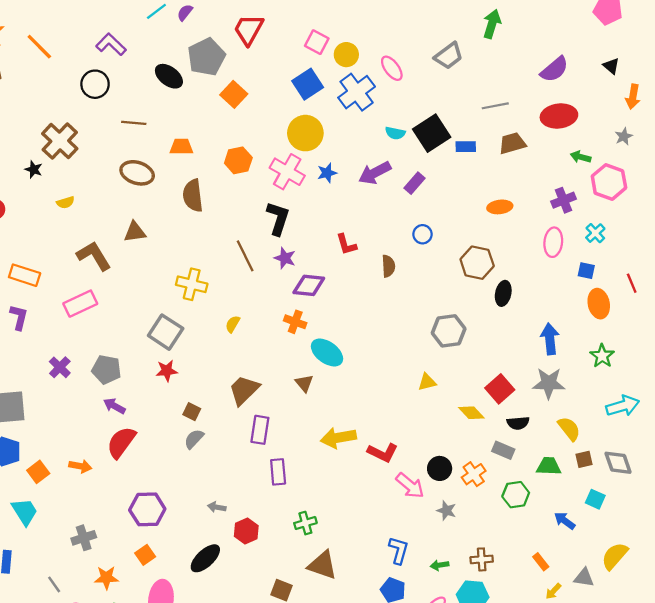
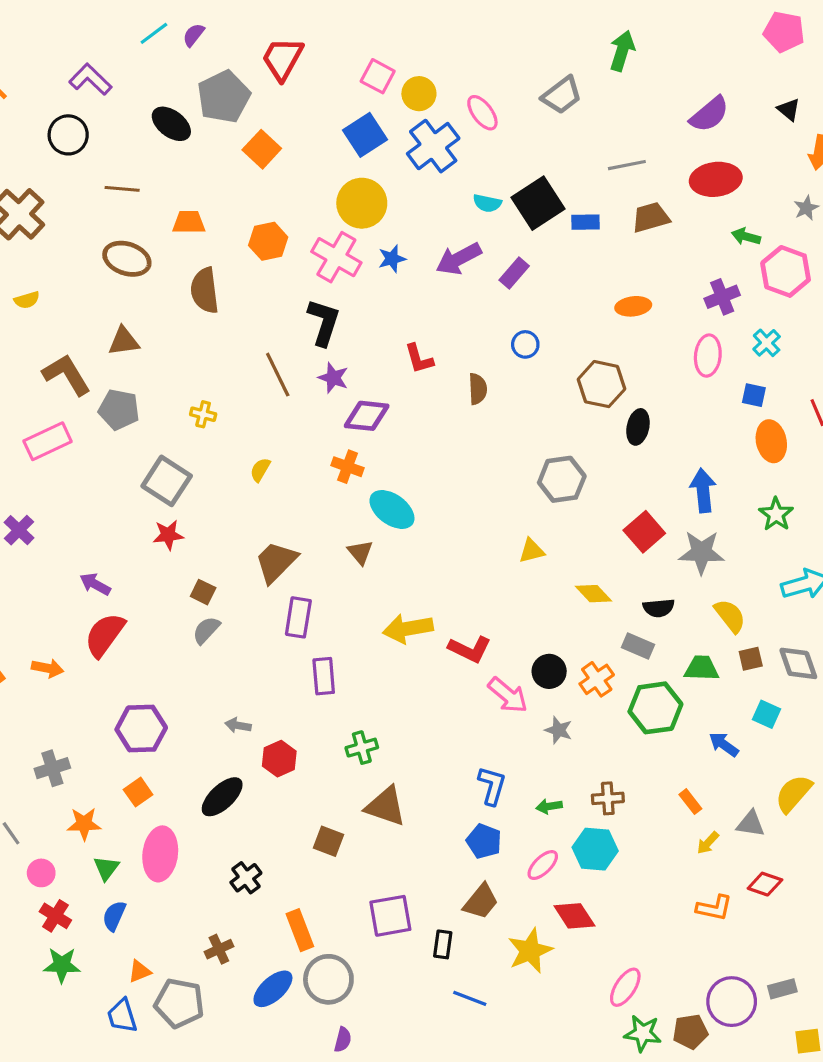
yellow cross: (192, 284) -> (203, 414), size x0.6
gray pentagon: (106, 370) -> (119, 409), moved
red square: (500, 389) -> (644, 532), moved
green hexagon: (516, 495) -> (655, 708), size x1.4

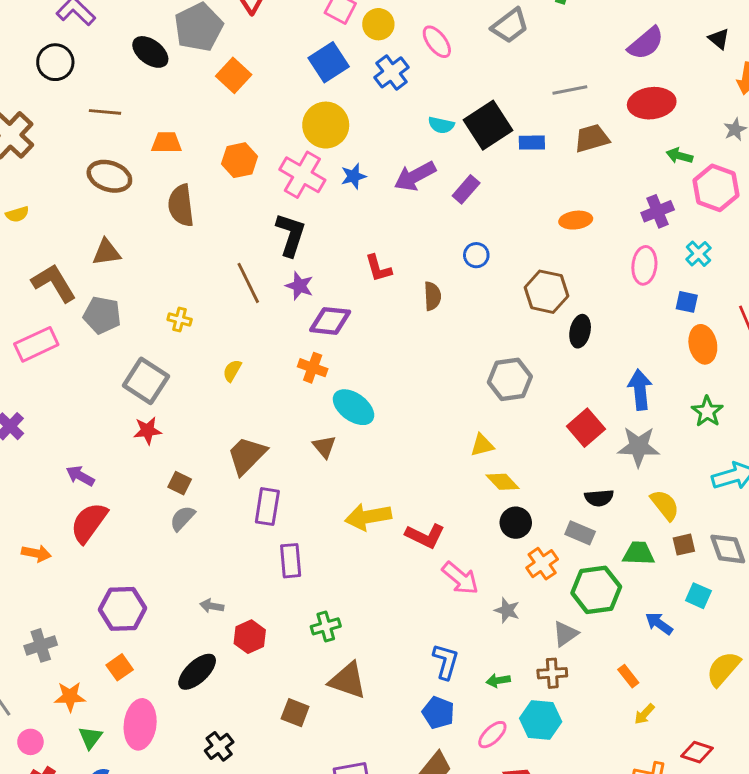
blue cross: (433, 146) -> (392, 72), size x0.7
yellow diamond: (594, 594) -> (503, 482), moved
black circle: (549, 671) -> (516, 523), moved
gray triangle: (751, 824) -> (565, 634), moved, turned -44

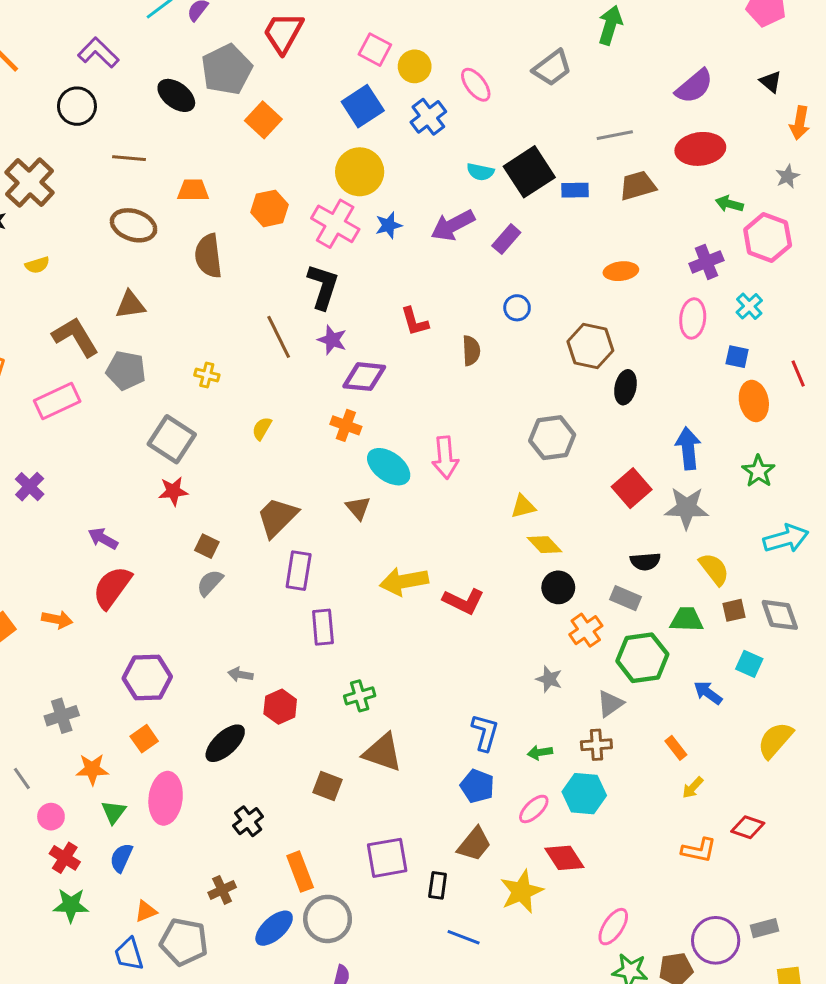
pink arrow: (460, 578) -> (445, 458), moved, turned 45

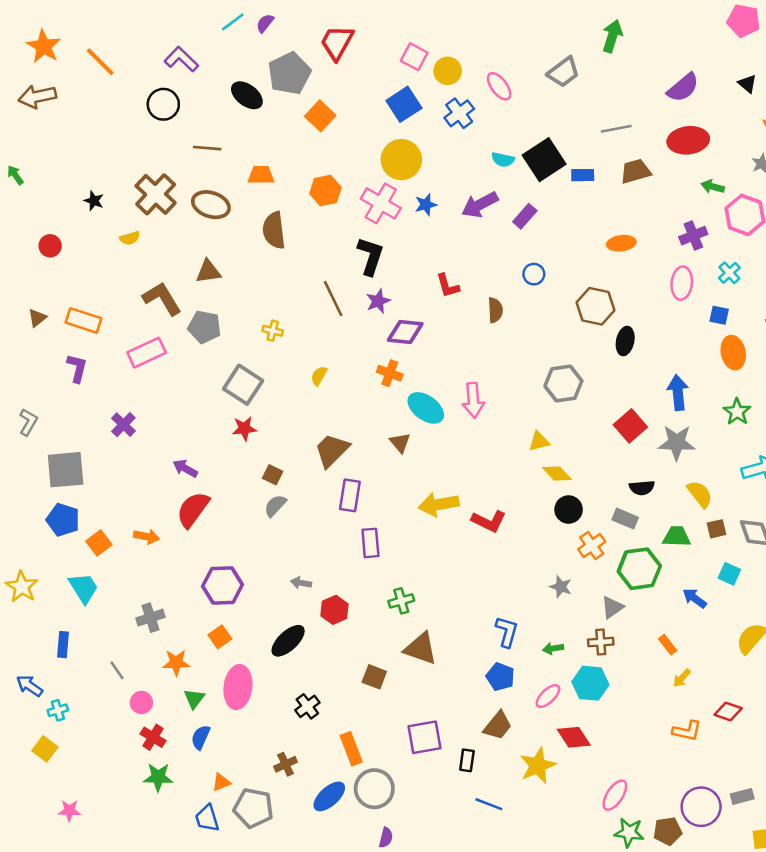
brown cross: (30, 183) -> (156, 194), moved
purple star: (332, 340) -> (378, 301), turned 30

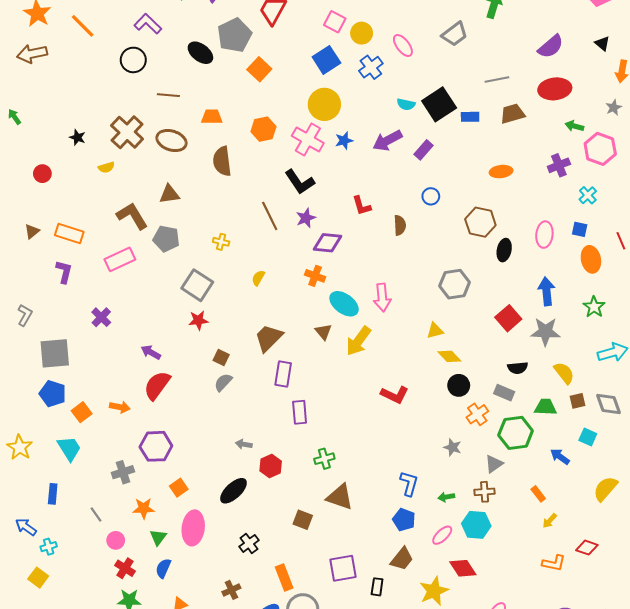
black L-shape: (370, 256) -> (300, 182), turned 128
pink ellipse: (682, 283) -> (544, 235), moved
yellow arrow: (439, 504) -> (358, 341), moved, turned -44
purple hexagon: (222, 585) -> (156, 446), moved

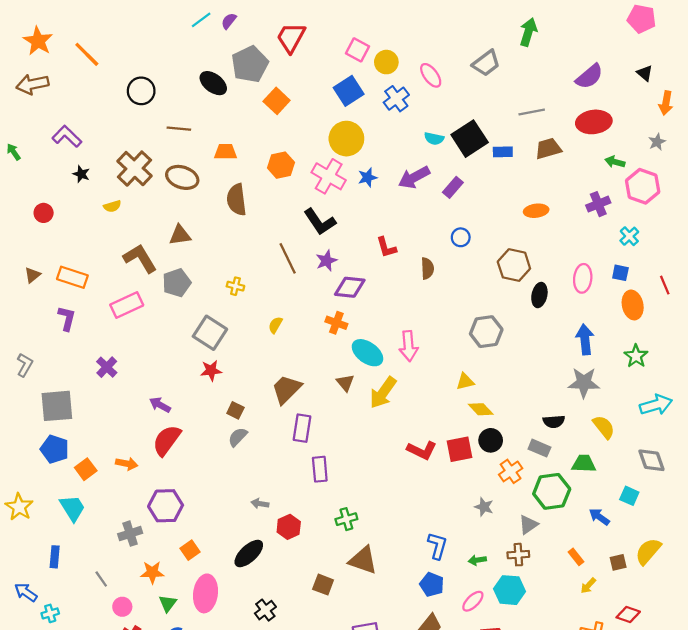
purple L-shape: (148, 24) -> (67, 136), moved
gray pentagon: (166, 239) -> (177, 283), turned -30
red square: (508, 318) -> (460, 449), moved, turned 30
brown square: (578, 401) -> (618, 562), moved

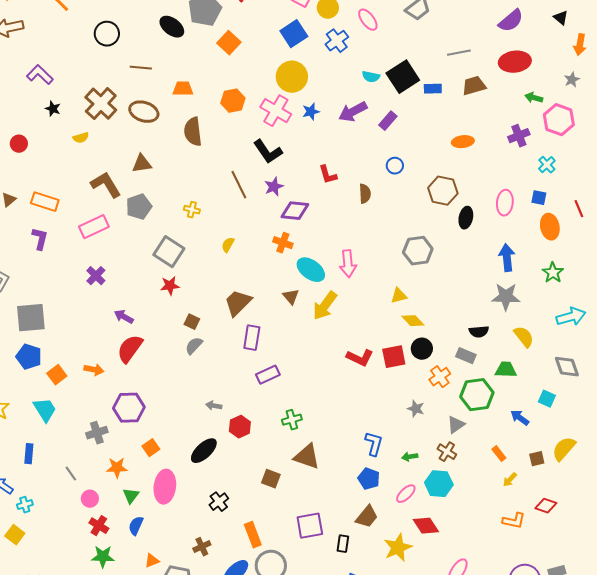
purple cross: (107, 367) -> (96, 276), moved
purple rectangle: (320, 469) -> (268, 375), turned 70
brown cross: (518, 555) -> (447, 452), turned 36

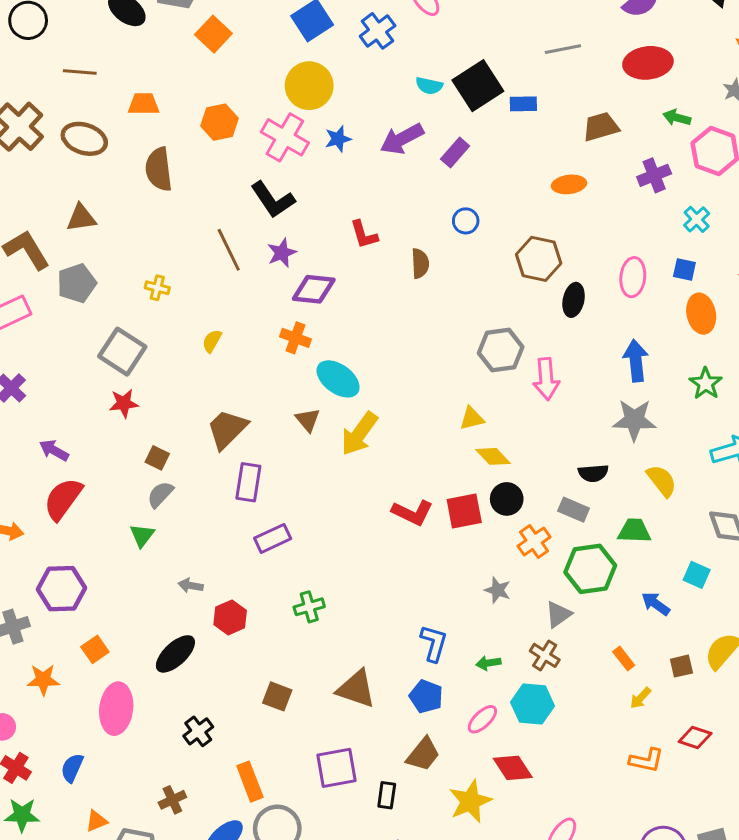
brown trapezoid: (474, 86) -> (601, 127), moved
pink arrow: (348, 264) -> (546, 379), moved
brown triangle: (307, 457) -> (356, 689), moved
green triangle: (131, 496) -> (142, 535), moved

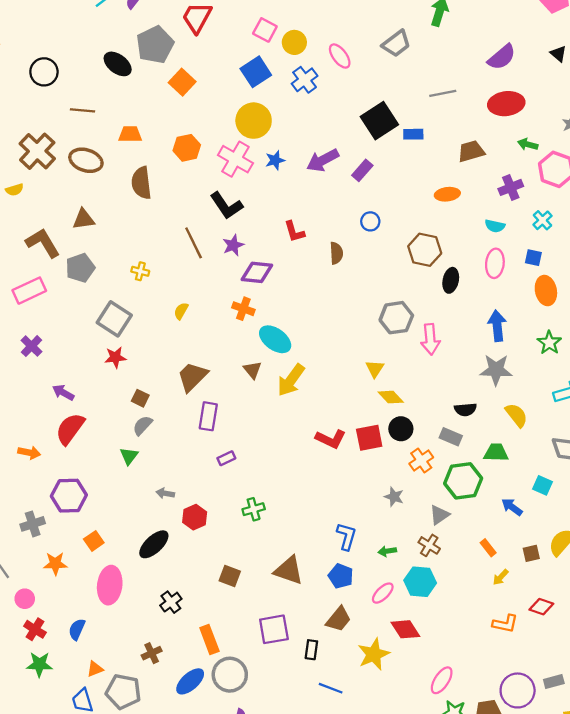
cyan semicircle: (429, 86) -> (495, 226), moved
yellow triangle: (472, 418) -> (375, 369), turned -42
purple rectangle: (273, 538) -> (226, 458), size x0.7

